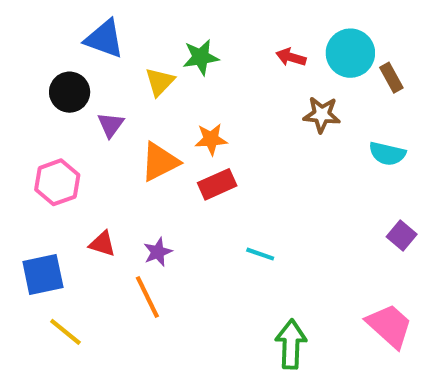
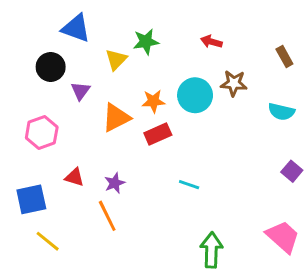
cyan circle: (350, 53) -> (195, 95), moved

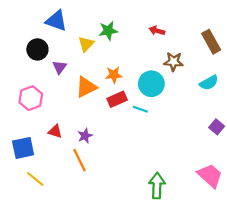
brown rectangle: (284, 57) -> (211, 42), size x1.5
cyan circle: (195, 95) -> (151, 84), moved
cyan semicircle: (281, 112) -> (209, 83), turned -42
cyan line: (189, 185) -> (140, 109), moved

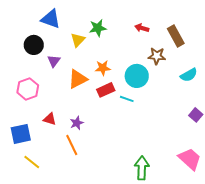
brown rectangle: (211, 42) -> (176, 36), moved

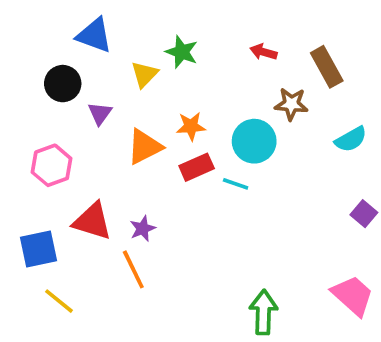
green star: (98, 28) -> (182, 52), turned 30
red triangle: (50, 119) -> (92, 221), size x1.6

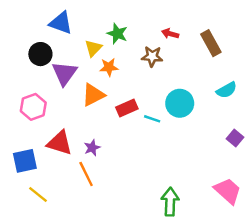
brown star: (291, 104) -> (152, 56), moved
purple triangle: (100, 113) -> (64, 73), size x1.6
orange star: (191, 126) -> (109, 67), moved
cyan circle: (254, 141) -> (180, 103), moved

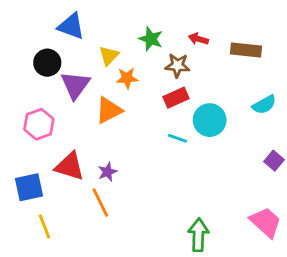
green star: (117, 34) -> (151, 39), moved
brown rectangle: (211, 43) -> (246, 50), turned -55
red rectangle: (127, 108) -> (176, 98), moved
yellow line: (38, 194) -> (44, 226), turned 30

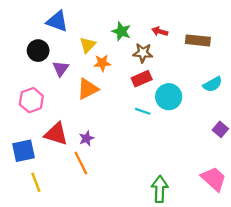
purple triangle: (75, 85) -> (61, 69), size x0.7

